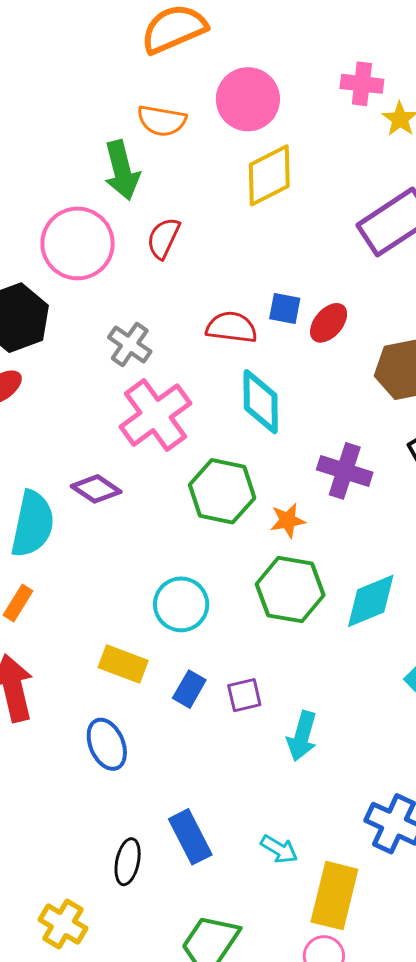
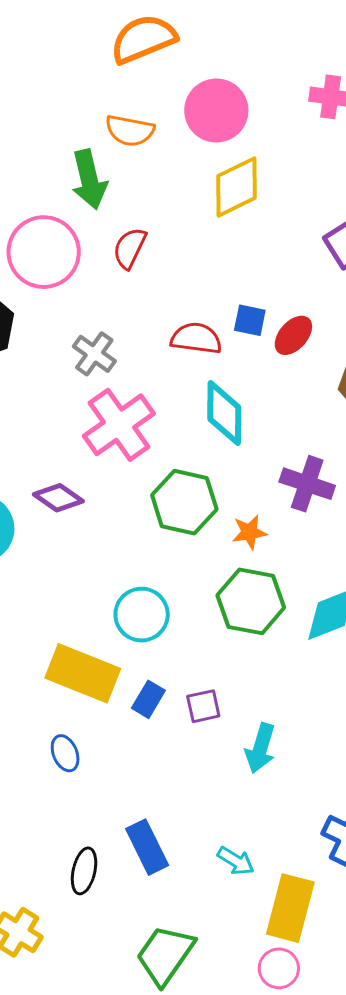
yellow rectangle: (123, 664) -> (83, 673), size x1.5
blue ellipse: (107, 744) -> (65, 753), size x0.7

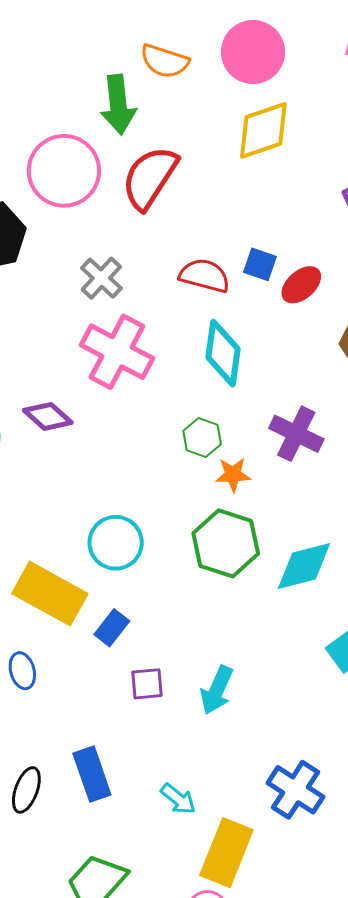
red semicircle: (130, 248) -> (150, 178), size x1.6
pink cross: (119, 425) -> (117, 352), turned -34
green hexagon: (184, 502) -> (202, 438), moved, size x0.6
purple square: (203, 706) -> (147, 684), moved

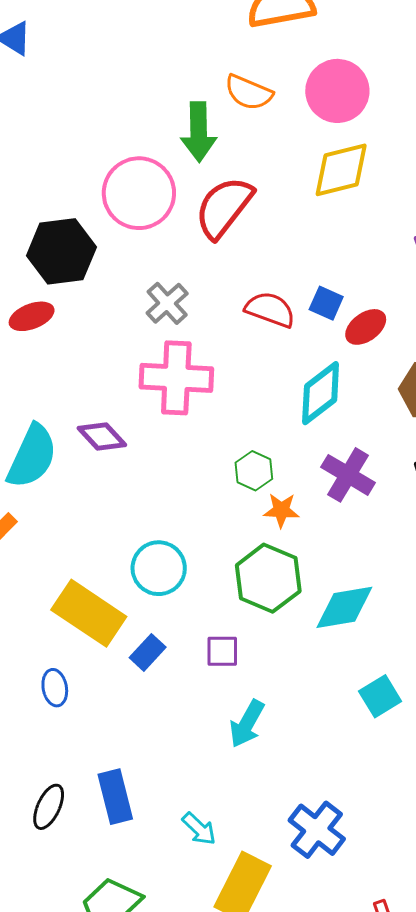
pink cross: (117, 352) -> (176, 378), turned -30
cyan diamond: (223, 353) -> (321, 393), moved, turned 40
purple square: (147, 684) -> (222, 651), moved

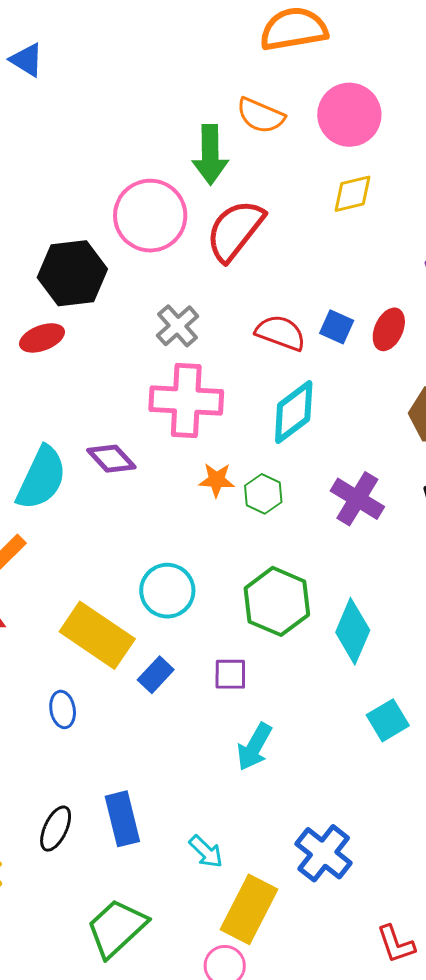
yellow diamond: (341, 170) -> (353, 194), size x0.7
red ellipse: (366, 327) -> (389, 329), moved, turned -30
cyan diamond: (321, 393) -> (294, 412), moved
orange star: (281, 510) -> (217, 480), moved
cyan diamond: (344, 607) -> (353, 631), turned -58

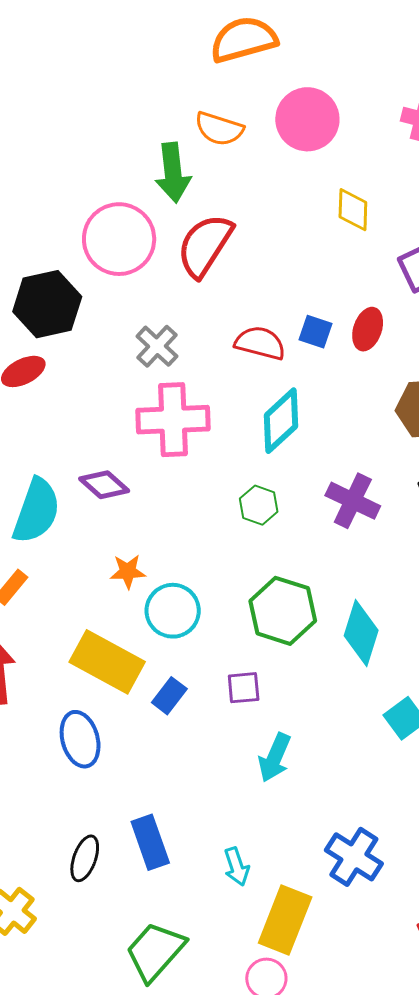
yellow diamond: (353, 194) -> (353, 210), moved, turned -69
orange star: (217, 480) -> (128, 571), moved
blue ellipse: (63, 709) -> (80, 739), size x1.5
cyan arrow: (206, 852) -> (237, 867), turned 33

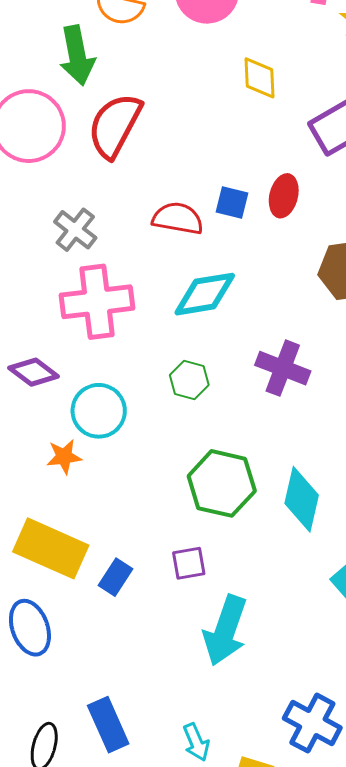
cyan diamond: (281, 421) -> (205, 294), turned 38
cyan circle: (173, 611) -> (99, 411), moved
cyan arrow: (275, 758) -> (225, 630), size x1.4

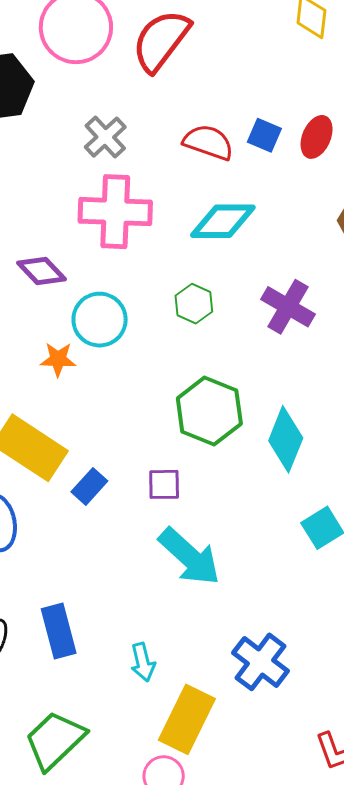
cyan arrow: (225, 630) -> (189, 557), turned -76

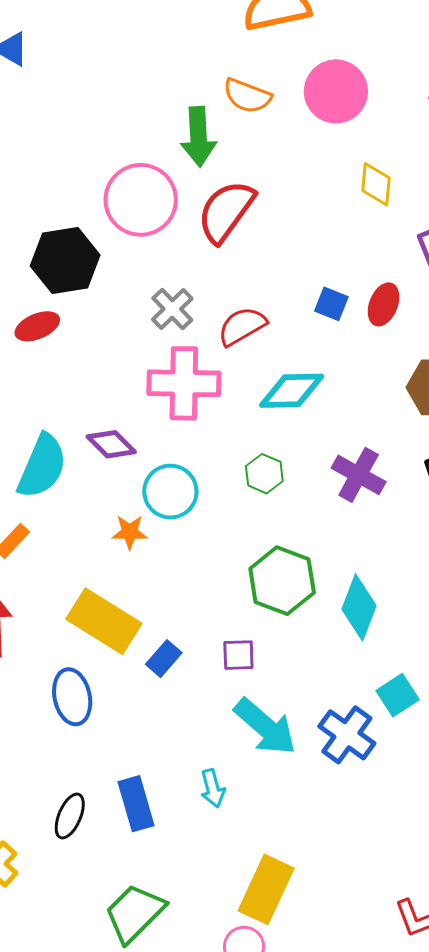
red semicircle: (208, 142) -> (242, 326), moved, turned -48
cyan arrow: (143, 662) -> (213, 788), moved
blue cross: (260, 662) -> (347, 735), moved

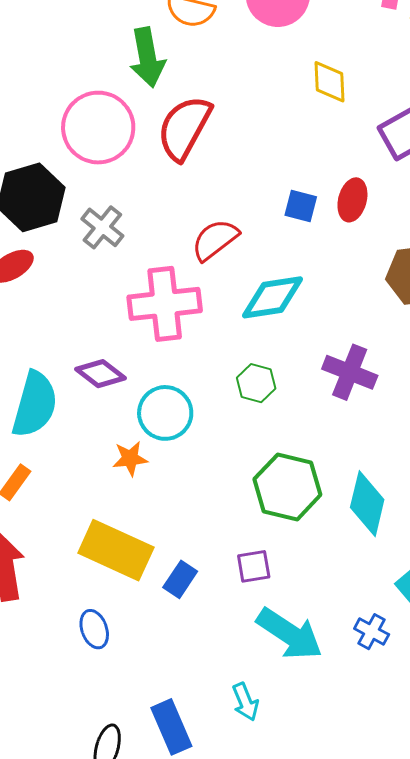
gray cross: (172, 309) -> (102, 227), moved
blue ellipse: (72, 697) -> (94, 629), size x0.7
blue cross: (347, 735) -> (372, 632), size x0.6

